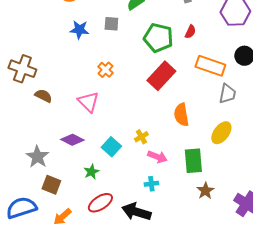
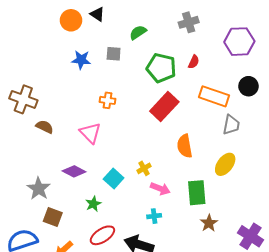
orange cross: (105, 70) -> (108, 100), turned -35

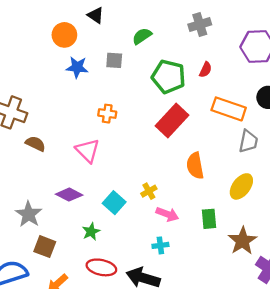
orange circle: (71, 20) -> (64, 35), moved
green rectangle: (197, 193) -> (209, 219), size x0.7
brown star: (209, 223) -> (243, 241), moved, size x1.4
red ellipse: (102, 235) -> (101, 267), turned 45

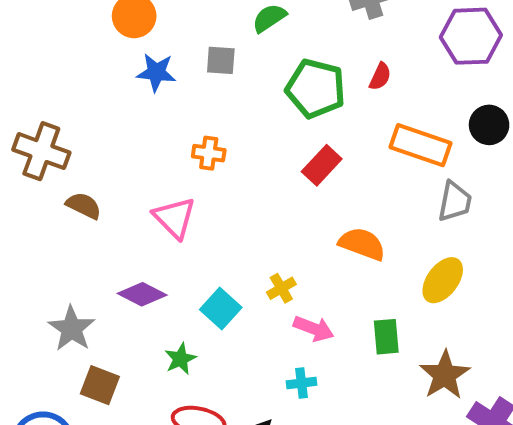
red rectangle: (172, 121) -> (322, 165), size x0.7
orange semicircle: (195, 166) -> (362, 244), turned 120

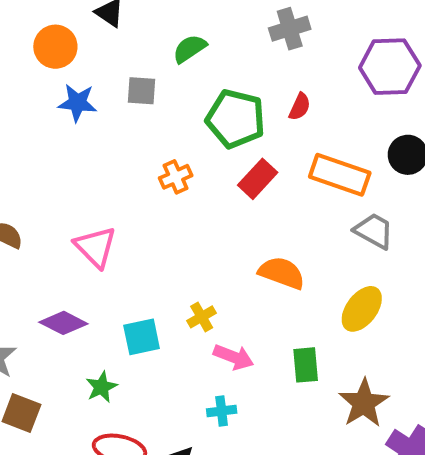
orange cross: (209, 153) -> (176, 177), moved, turned -32
red rectangle: (322, 165) -> (258, 179), moved
gray trapezoid: (455, 202) -> (374, 231), turned -72
cyan square: (221, 308) -> (142, 337), turned 36

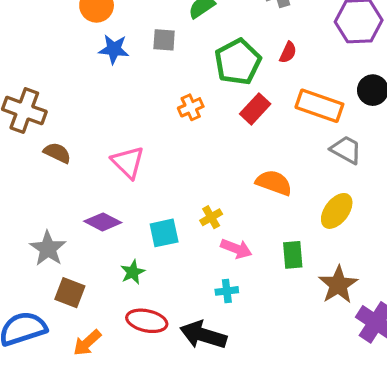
green pentagon: (236, 119) -> (238, 62), turned 30

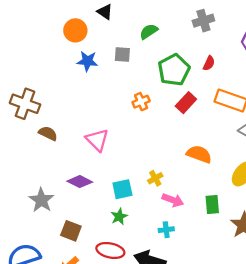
green star: (133, 272) -> (119, 217), moved
brown square: (70, 293) -> (71, 231), moved

